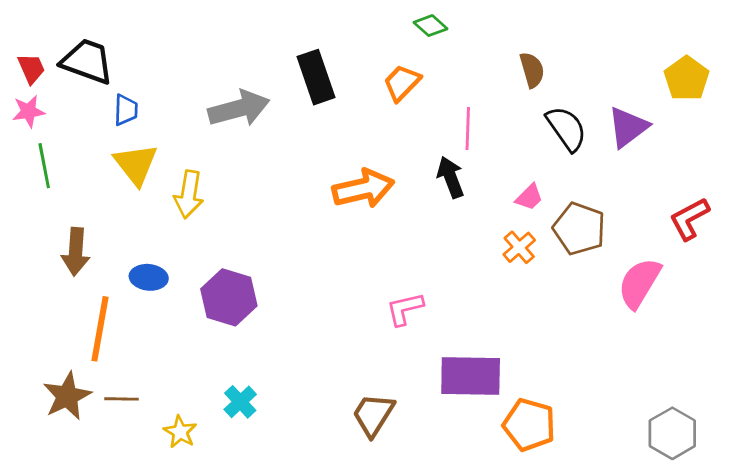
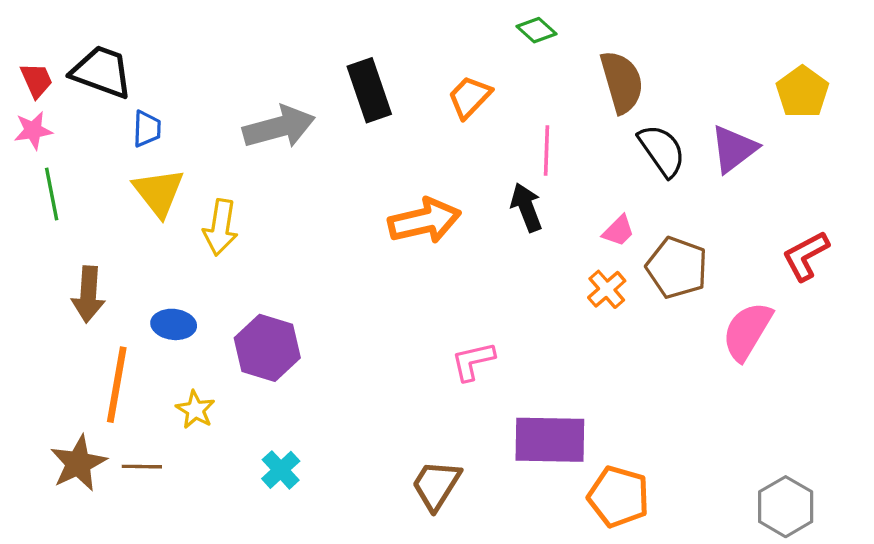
green diamond: (431, 26) -> (536, 30), moved
brown semicircle: (532, 70) -> (622, 82), size x1.5
yellow star: (180, 432) -> (195, 410), moved

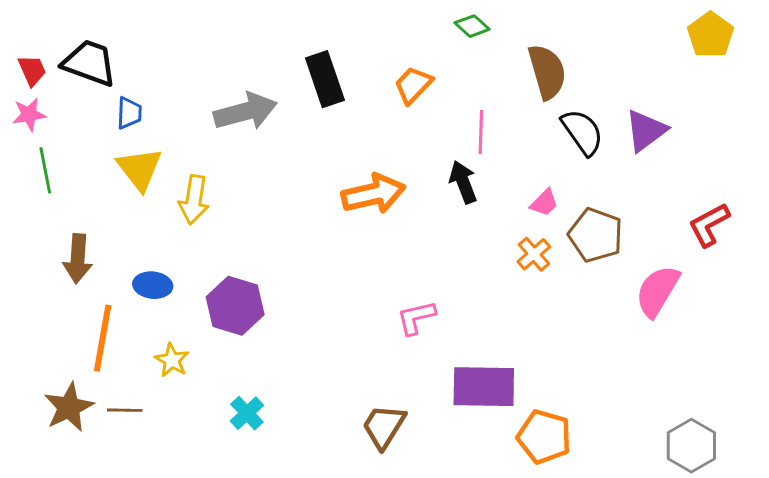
yellow pentagon: (802, 92) -> (710, 35), moved

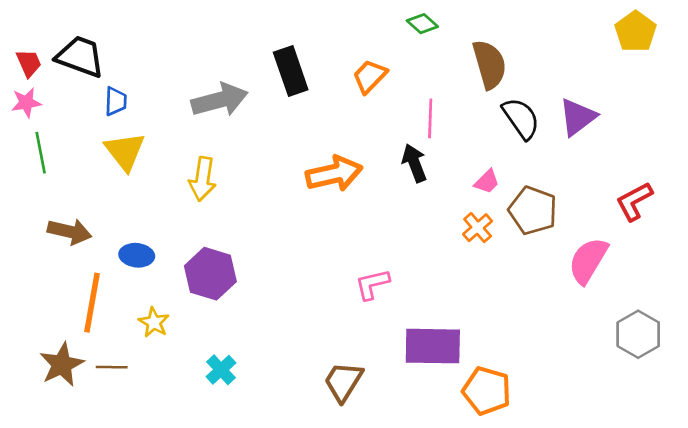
yellow arrow: (194, 200) -> (203, 179), moved
brown arrow: (78, 259) -> (70, 232), turned -81
gray hexagon: (691, 446) -> (638, 334), moved

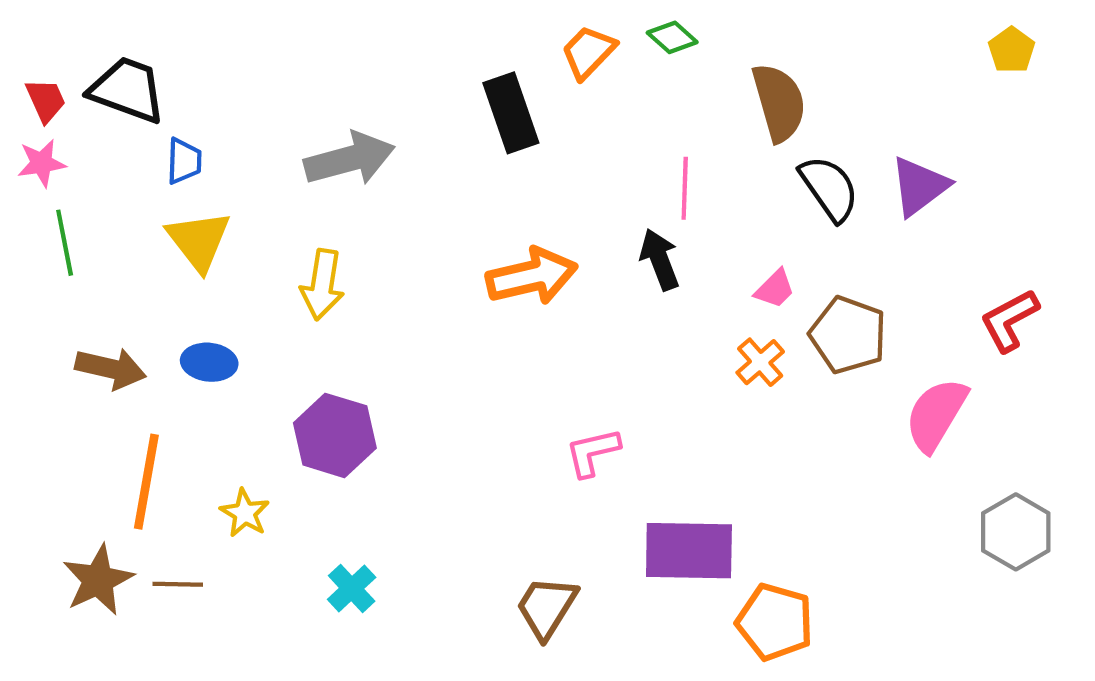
yellow pentagon: (636, 32) -> (1012, 50), size x0.7
black rectangle: (291, 71) -> (511, 113), moved
orange trapezoid: (370, 76) -> (588, 52), moved
blue ellipse: (137, 255) -> (209, 362), moved

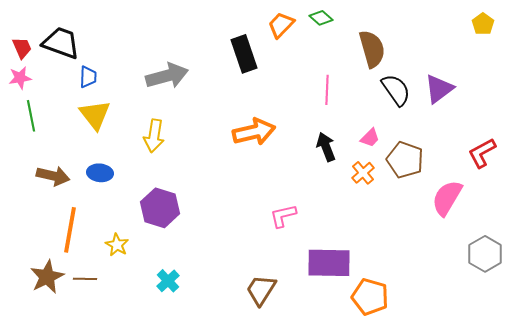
black arrow: (660, 260) -> (326, 147), moved

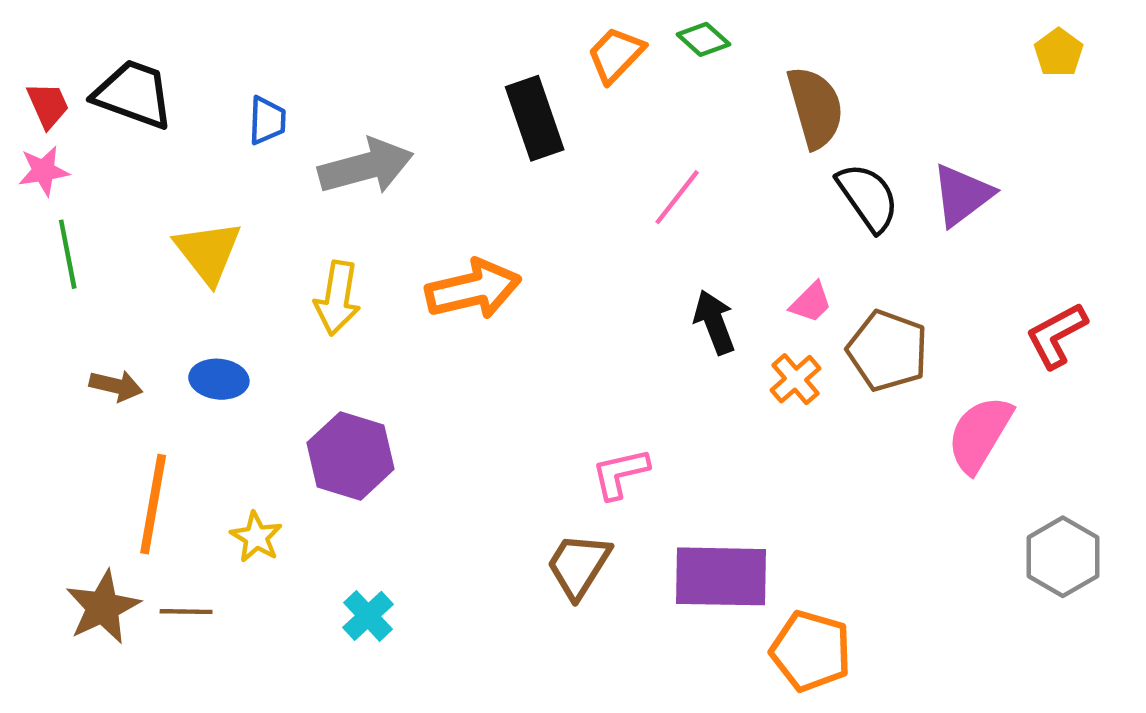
blue trapezoid: (88, 77) -> (267, 120), moved
pink line: (327, 90) -> (677, 197), moved, turned 36
orange arrow: (254, 132) -> (473, 289), moved
brown arrow: (53, 176) -> (116, 386), size x0.7
brown trapezoid: (261, 290) -> (578, 566), moved

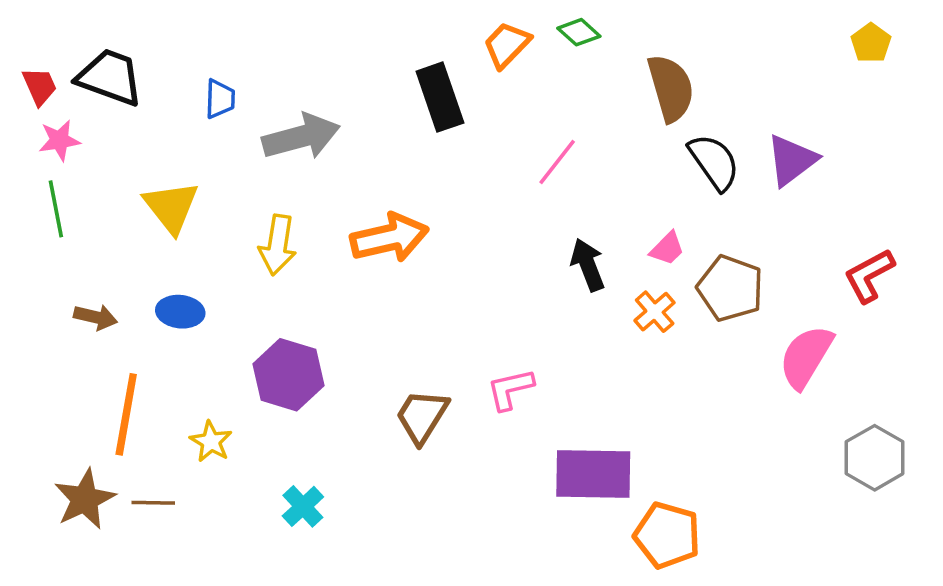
pink star: (44, 171) -> (59, 140), moved
brown trapezoid: (578, 566) -> (422, 416), moved

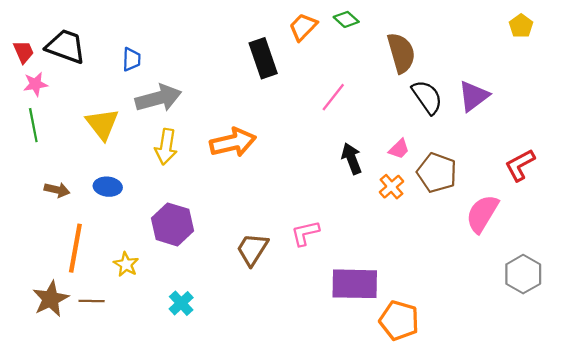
gray arrow: (301, 137) -> (158, 98), moved

